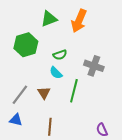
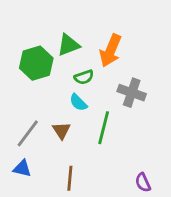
green triangle: (49, 19) -> (68, 45), moved
orange arrow: (79, 21) -> (111, 51), moved

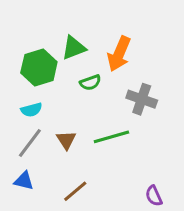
cyan semicircle: (78, 102) -> (31, 110), moved, turned -60
green line: (104, 128) -> (111, 137), turned 60
brown line: (70, 178) -> (75, 191), turned 45

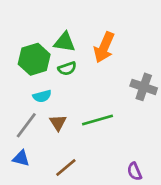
green triangle: (74, 48) -> (65, 42), turned 30
green semicircle: (90, 83) -> (67, 68), moved
gray cross: (142, 99) -> (144, 87), moved
cyan semicircle: (31, 110) -> (42, 96), moved

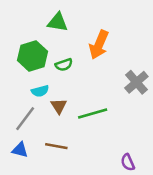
green triangle: (65, 42) -> (58, 22), moved
gray cross: (144, 87) -> (136, 82), turned 30
brown triangle: (58, 123) -> (59, 106), moved
brown line: (66, 167) -> (56, 146), moved, turned 50

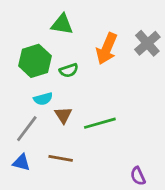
gray cross: (136, 82) -> (147, 43), moved

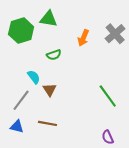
orange arrow: (107, 49) -> (83, 38), size x0.7
green hexagon: (35, 61) -> (21, 31), moved
cyan semicircle: (43, 99) -> (34, 77), turned -112
green line: (100, 123) -> (108, 96), moved, turned 70

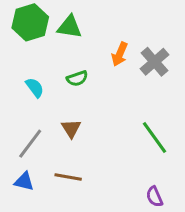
green hexagon: (21, 31) -> (30, 22), moved
gray cross: (115, 34) -> (154, 62), moved
cyan semicircle: (34, 77) -> (35, 88), moved

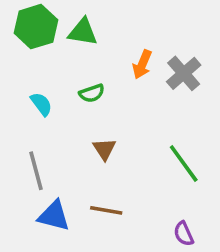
brown triangle: (71, 128) -> (104, 149), moved
gray line: (30, 144) -> (36, 171), turned -52
brown line: (68, 177) -> (106, 210), moved
blue triangle: (24, 181) -> (54, 216), moved, size x1.4

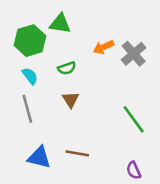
green hexagon: (36, 27) -> (30, 41), moved
orange arrow: (142, 64) -> (103, 47), turned 42
brown triangle: (104, 149) -> (71, 100), moved
gray line: (36, 171) -> (27, 109), moved

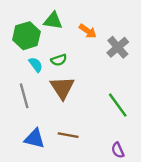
orange arrow: (103, 47) -> (88, 31), moved, turned -120
cyan semicircle: (30, 76) -> (36, 65), moved
brown triangle: (71, 100) -> (62, 88), size x1.6

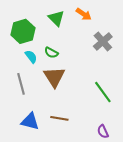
green triangle: (53, 21) -> (56, 18), moved, turned 36
orange arrow: (88, 31) -> (84, 14), moved
green semicircle: (59, 60) -> (51, 53), turned 48

